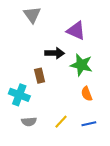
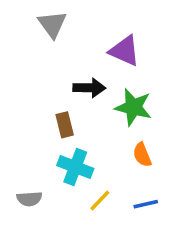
cyan cross: (19, 95) -> (75, 167), moved
gray semicircle: (29, 122) -> (29, 199), moved

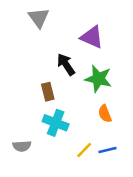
black arrow: (89, 88) -> (66, 64), turned -125
yellow line: (100, 201) -> (84, 150), moved

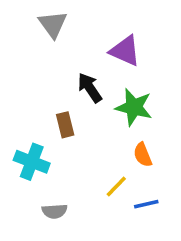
cyan cross: (56, 123) -> (32, 162), moved
gray semicircle: (22, 146) -> (55, 211), moved
yellow line: (84, 150) -> (116, 186), moved

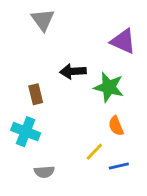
purple triangle: (125, 51) -> (123, 41), moved
black arrow: (90, 88) -> (73, 71), turned -60
brown rectangle: (65, 125) -> (36, 94), moved

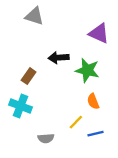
gray triangle: (43, 20) -> (34, 16), turned -36
brown rectangle: (36, 94) -> (29, 76), turned 49
gray semicircle: (44, 172) -> (46, 138), moved

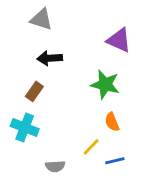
black arrow: (59, 58) -> (50, 58), moved

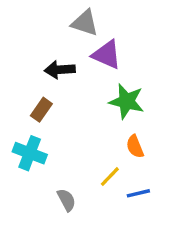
gray triangle: (41, 19) -> (85, 23), moved
purple triangle: (119, 40) -> (107, 55), moved
gray semicircle: (55, 166) -> (66, 200), turned -114

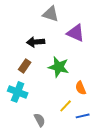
purple triangle: (107, 55) -> (76, 33), moved
green star: (127, 101) -> (59, 67), moved

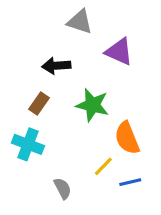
orange semicircle: (81, 88) -> (127, 138), size x1.5

